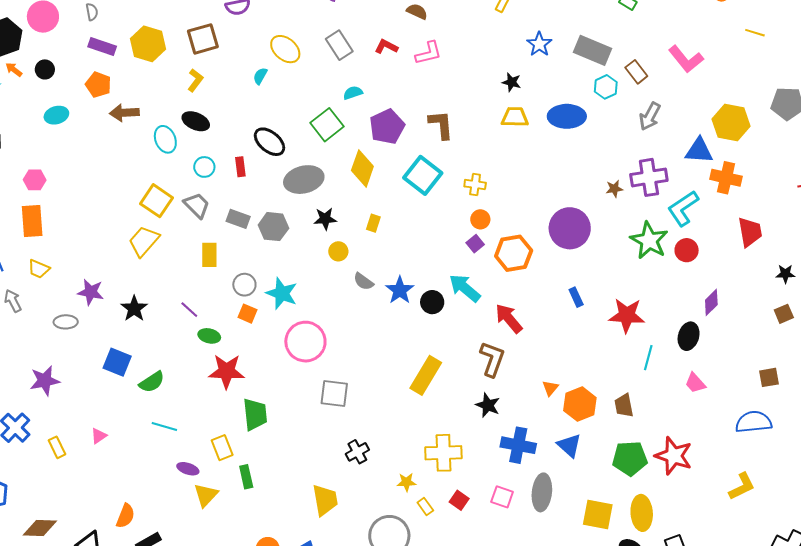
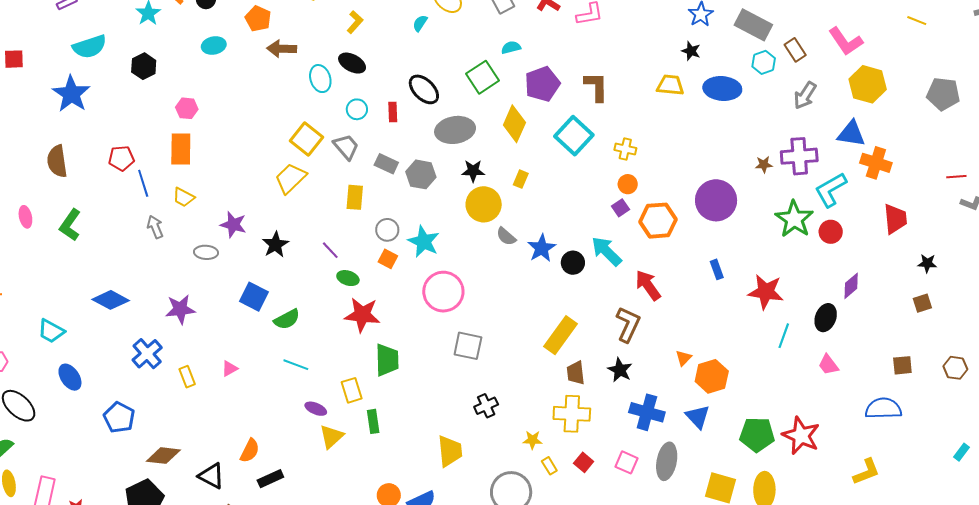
black star: (512, 82) -> (691, 51), moved
yellow hexagon: (731, 123) -> (868, 84), moved
yellow circle: (338, 251) -> (484, 204), size x1.8
brown trapezoid: (624, 405) -> (576, 373), moved

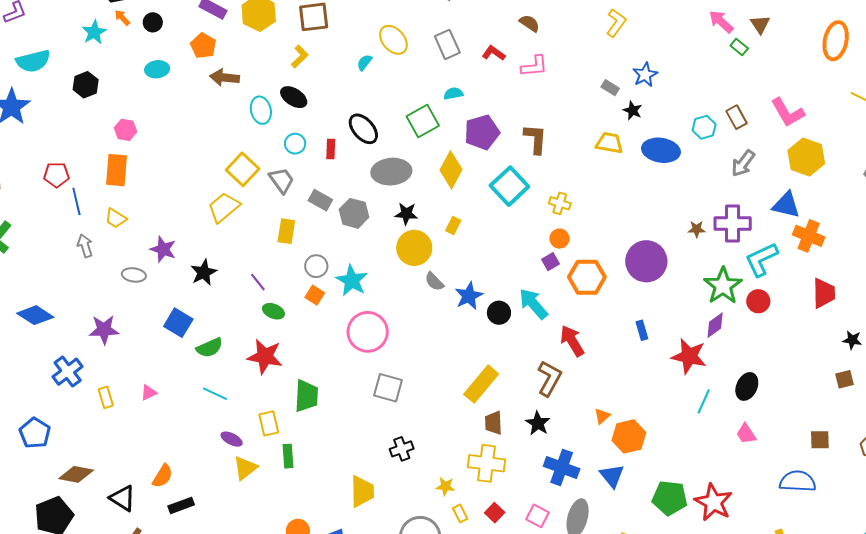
gray rectangle: (753, 25) -> (610, 88), moved, size x0.5
purple diamond: (851, 286) -> (715, 325), moved
red star: (362, 315) -> (265, 357), moved

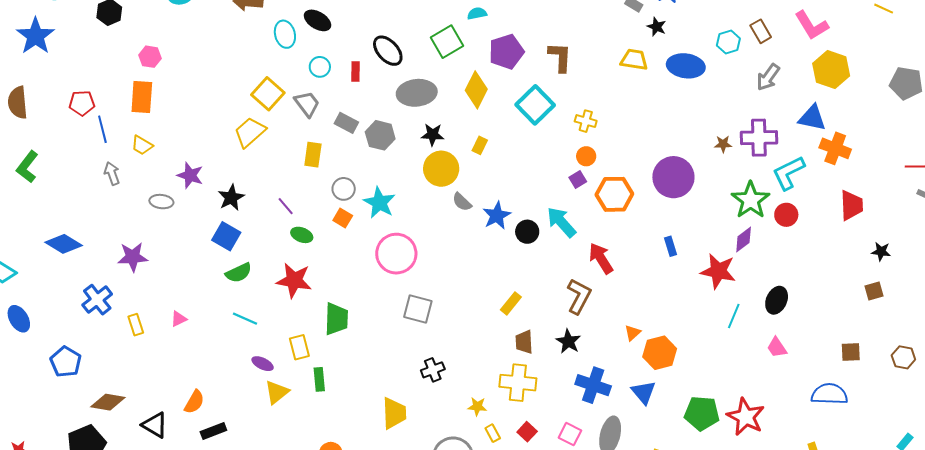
blue square: (178, 323) -> (226, 236), moved
yellow rectangle: (481, 384) -> (511, 303), size x0.6

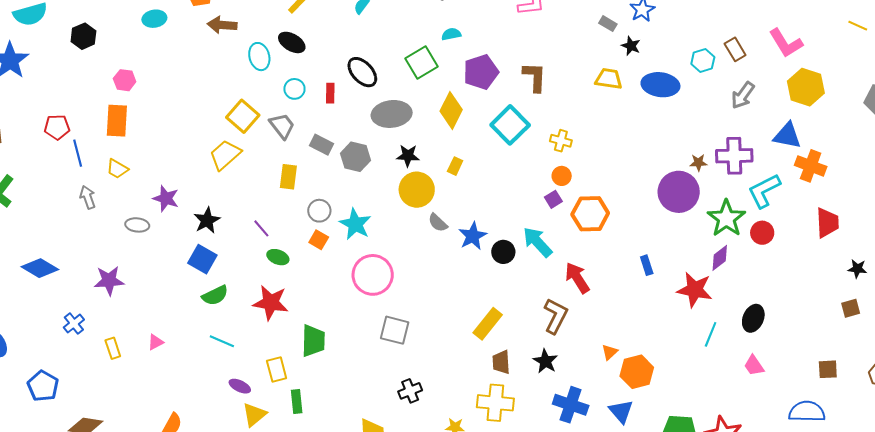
purple circle: (673, 177) -> (679, 192), moved
blue cross: (97, 300) -> (74, 324), size x0.7
yellow rectangle: (511, 303) -> (488, 324), size x1.4

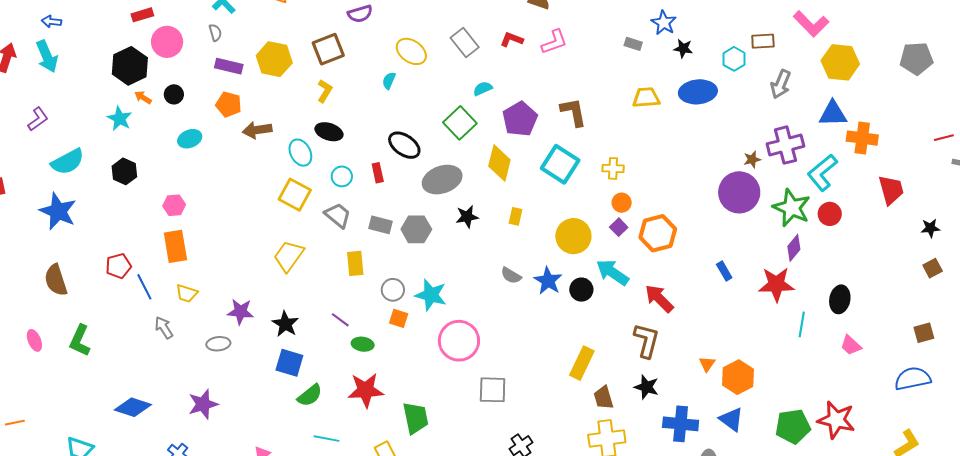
black star: (631, 46) -> (683, 48), moved
brown rectangle: (735, 49) -> (763, 41), turned -50
yellow square: (243, 116) -> (295, 195), moved
yellow circle: (417, 190) -> (573, 236), moved

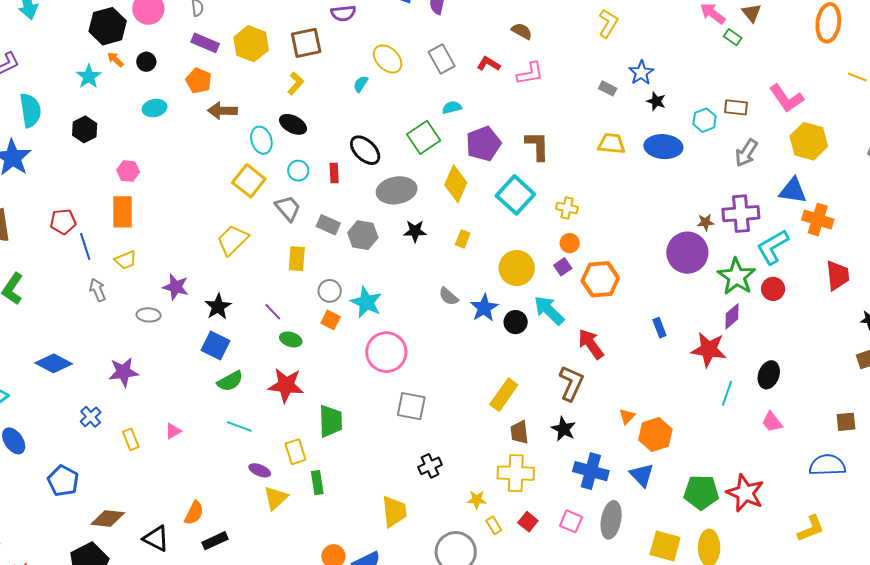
cyan semicircle: (68, 162) -> (30, 110), turned -80
yellow trapezoid: (187, 293) -> (126, 260), turned -50

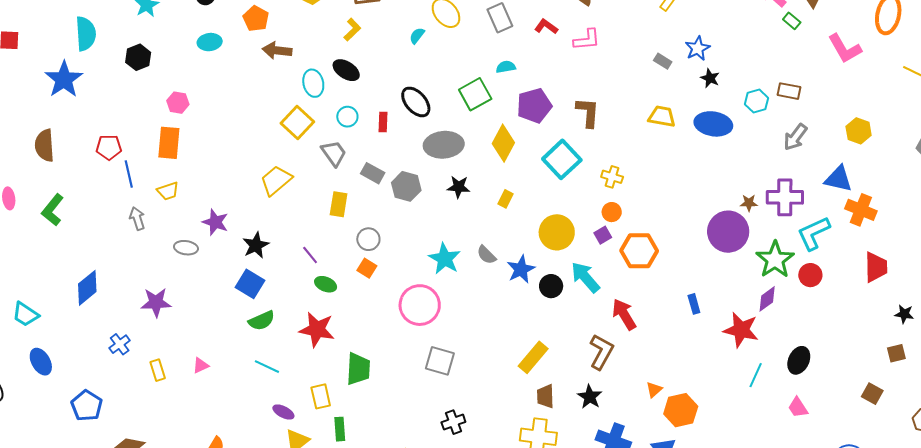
pink L-shape: (786, 98) -> (845, 49), moved
yellow hexagon: (809, 141) -> (859, 131), size x0.7
cyan star: (366, 302) -> (445, 259), moved
blue diamond: (54, 363) -> (87, 288), turned -72
brown square: (846, 422) -> (872, 394), moved, turned 30

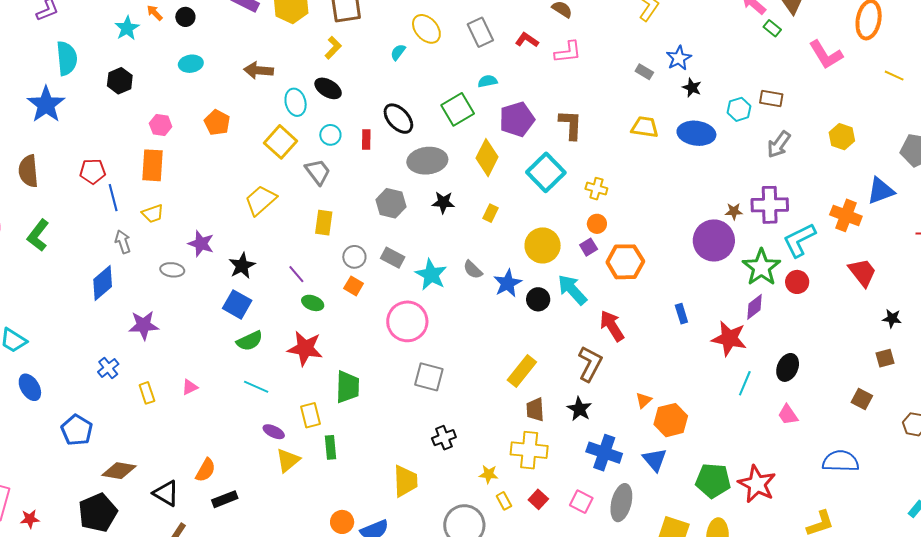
orange pentagon: (256, 19) -> (217, 123), moved
gray rectangle: (373, 173) -> (393, 258), moved
blue triangle: (839, 179) -> (881, 191), moved, turned -32
red trapezoid: (876, 267) -> (862, 272), turned -36
blue diamond: (87, 288) -> (103, 283), moved

